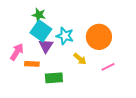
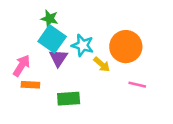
yellow arrow: (80, 59) -> (102, 64), moved
orange rectangle: (32, 64) -> (30, 85), moved
pink line: (108, 67) -> (137, 85), turned 40

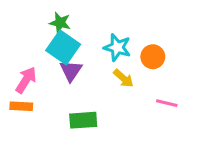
cyan star: (83, 45) -> (117, 47), moved
orange circle: (126, 47) -> (153, 57), size x0.6
orange rectangle: (30, 85) -> (21, 106), moved

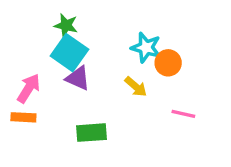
cyan star: (117, 47) -> (146, 48), moved
purple triangle: (71, 71) -> (78, 78), turned -40

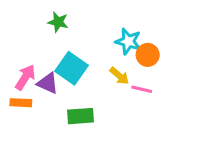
cyan square: (69, 53) -> (72, 68), moved
purple triangle: (78, 78) -> (48, 83), moved
pink line: (183, 114) -> (142, 89), moved

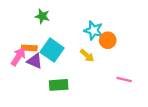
pink line: (142, 89) -> (124, 80), moved
orange rectangle: (21, 103) -> (29, 48), moved

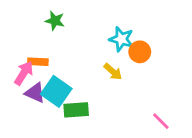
cyan square: (52, 50) -> (56, 91), moved
purple triangle: (35, 61) -> (35, 93), moved
pink line: (124, 80) -> (161, 121), moved, turned 32

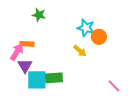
cyan square: (56, 91) -> (37, 80), moved, turned -35
purple triangle: (35, 93) -> (25, 66), turned 35

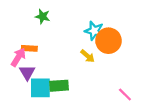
orange circle: (99, 37) -> (108, 41), size x1.5

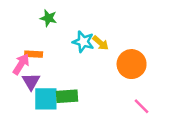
cyan star: (94, 31) -> (83, 42), moved
orange circle: (108, 41) -> (132, 64), moved
yellow arrow: (88, 56) -> (101, 43), moved

